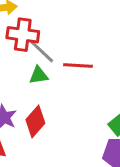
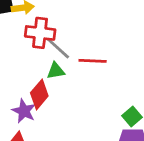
red diamond: (35, 121) -> (39, 94), moved

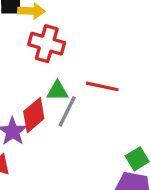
gray line: (58, 48) -> (67, 111), moved, turned 64

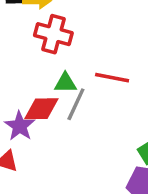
red diamond: (34, 115) -> (41, 109), turned 40

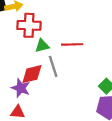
green triangle: (65, 83) -> (42, 46), moved
gray line: (76, 104) -> (53, 66), turned -30

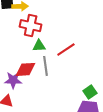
red line: (72, 44) -> (66, 49), turned -42
purple star: (21, 88) -> (13, 80), turned -30

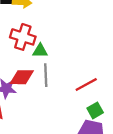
red cross: (31, 26) -> (23, 37), moved
red line: (66, 49) -> (86, 85), moved

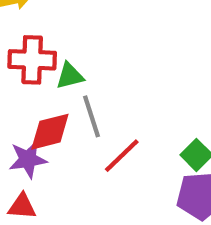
red line: (86, 85) -> (122, 156), moved

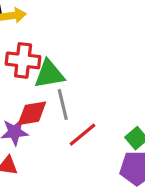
green triangle: (70, 76) -> (49, 74), size x1.5

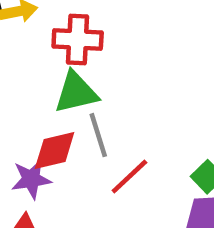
red cross: (23, 60) -> (78, 39), moved

